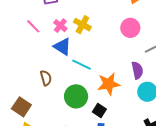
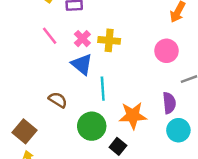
yellow cross: (82, 25) -> (109, 40), turned -30
cyan line: (82, 65) -> (103, 89), turned 54
brown semicircle: (46, 78) -> (58, 100), turned -49

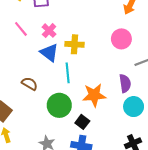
yellow cross: (109, 40) -> (75, 44), moved

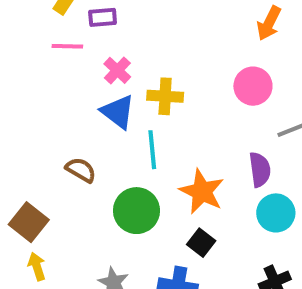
pink line: (21, 29) -> (67, 46), moved, turned -49
orange star: (94, 95) -> (202, 192), turned 30
black square: (82, 122) -> (201, 243), moved

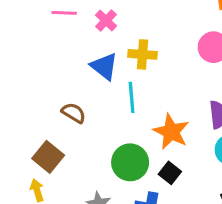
pink cross: (117, 70) -> (106, 21), moved
green circle: (136, 211) -> (130, 162), moved
brown square: (29, 222) -> (48, 157), moved

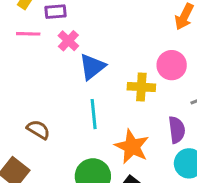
yellow cross: (142, 54) -> (141, 87), moved
blue triangle: (104, 66) -> (92, 67), moved, turned 44

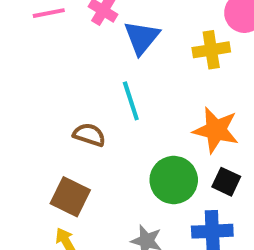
cyan line: (94, 114) -> (131, 101), moved

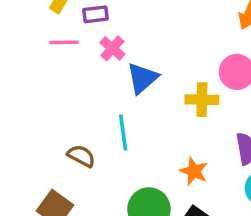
orange star: (216, 130) -> (194, 171), size x0.7

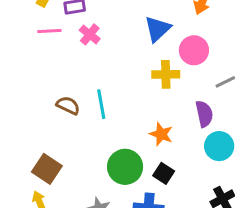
blue triangle: (142, 78) -> (158, 29), moved
brown semicircle: (81, 156) -> (68, 105), moved

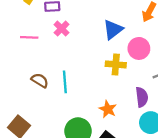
pink line: (49, 31) -> (29, 37), moved

